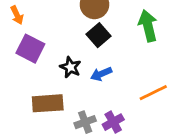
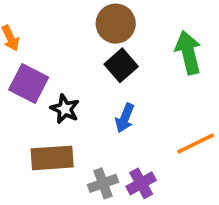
black star: (70, 67) -> (65, 109), moved
blue arrow: (101, 74) -> (125, 118), turned -45

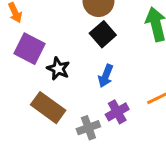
brown rectangle: (52, 158) -> (48, 108), turned 40
purple cross: (141, 183) -> (117, 112), moved

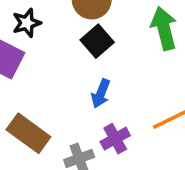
black star: (58, 69) -> (27, 23), moved, turned 30

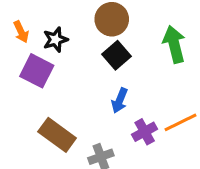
purple cross: (115, 139) -> (145, 132), moved

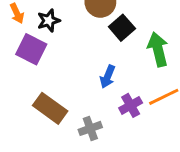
green arrow: (174, 44) -> (158, 49), moved
black square: (116, 55) -> (122, 28), moved

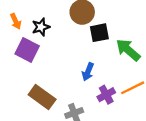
black square: (122, 28) -> (99, 33), turned 30
green arrow: (158, 49) -> (128, 50), turned -35

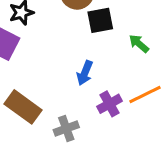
green arrow: (128, 50) -> (139, 44), size x0.6

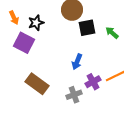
green arrow: (139, 44) -> (112, 33), moved
gray cross: (66, 129) -> (74, 95), moved

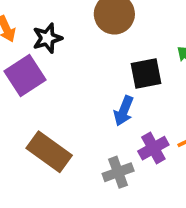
black square: (87, 28) -> (146, 74), moved
purple square: (24, 43) -> (25, 75), turned 30

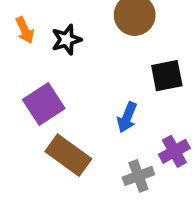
purple square: (25, 75) -> (44, 104), moved
blue arrow: (124, 111) -> (127, 117), moved

